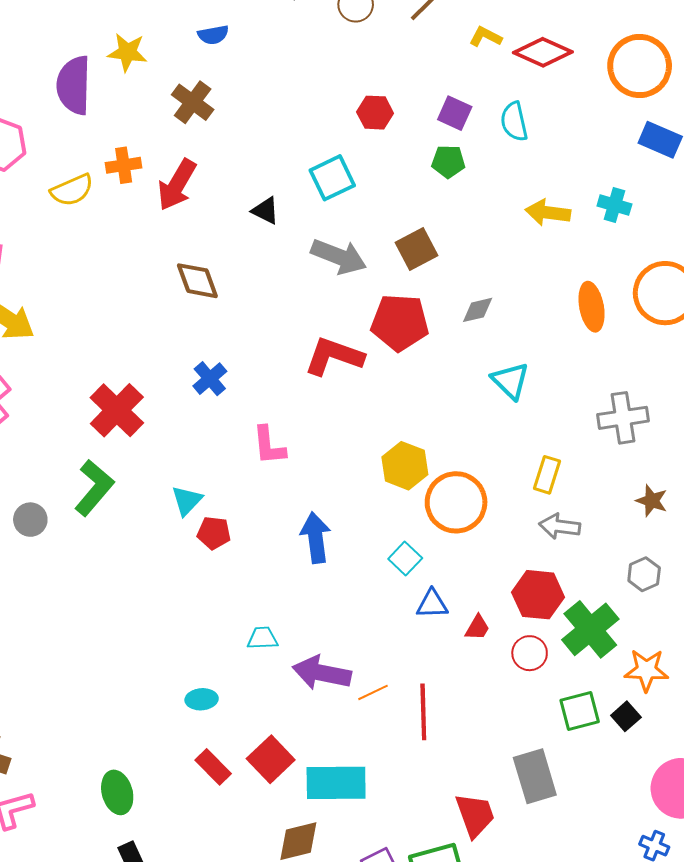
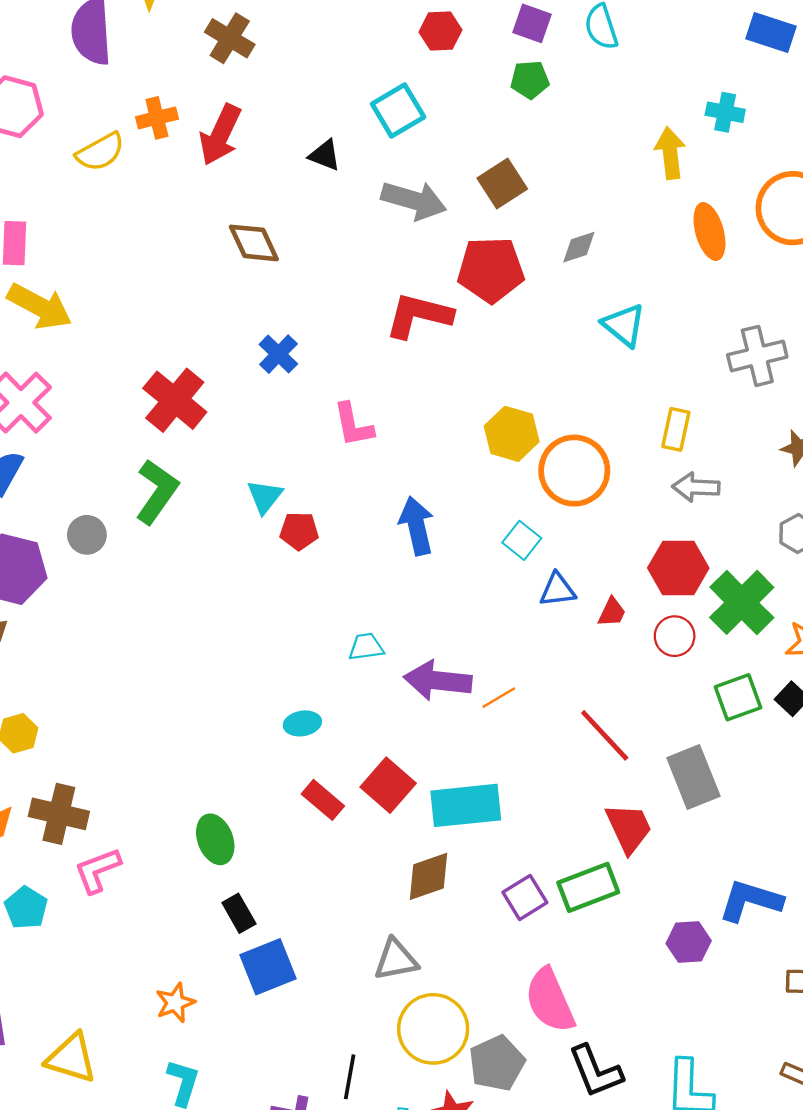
yellow arrow: (548, 213) -> (670, 153), moved, turned 81
red line: (423, 712) -> (605, 735), moved, turned -36

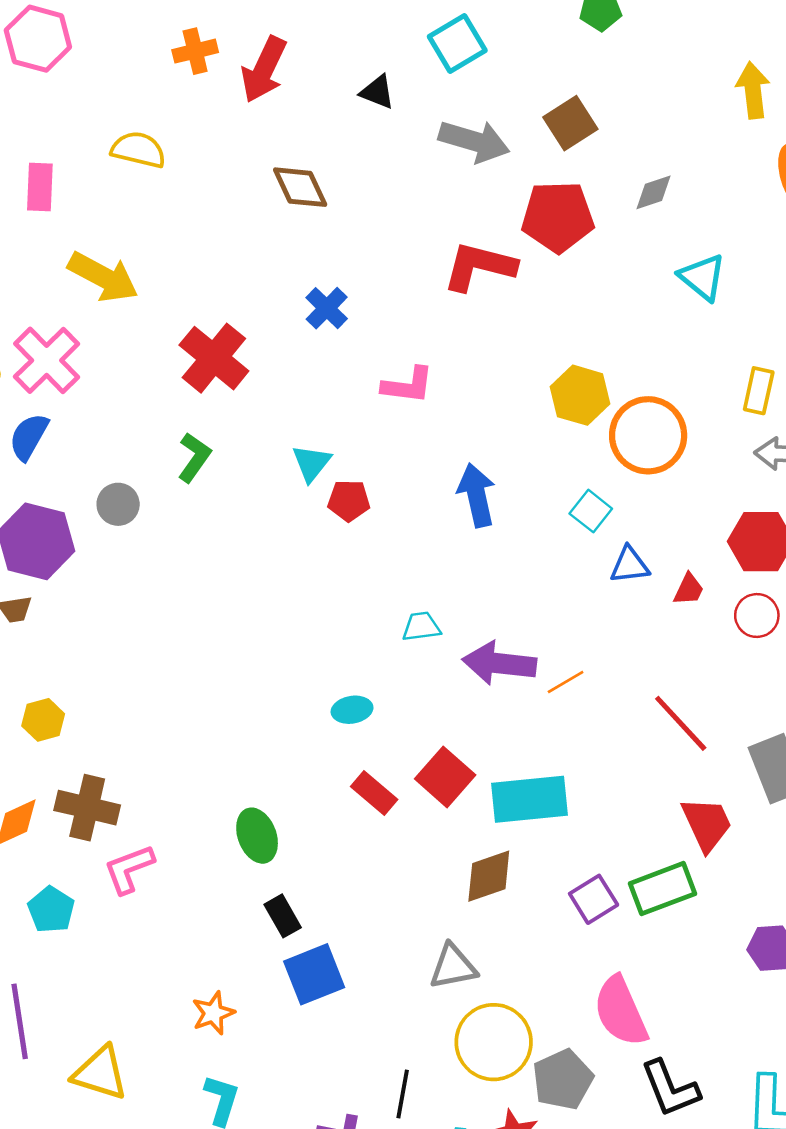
yellow semicircle: (100, 152) -> (138, 150), moved, turned -138
yellow arrow: (40, 306) -> (103, 277), moved
pink L-shape: (353, 425) -> (408, 385), turned -72
green L-shape: (157, 492) -> (194, 457), size x0.7

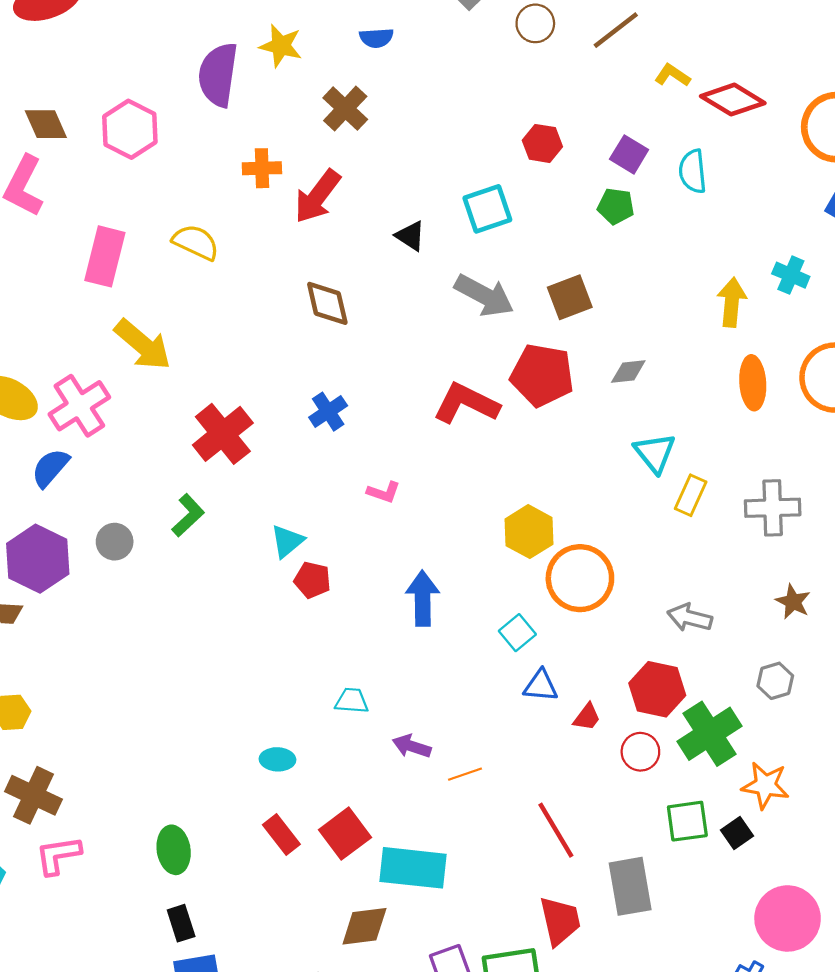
pink rectangle: (40, 187) -> (105, 256), size x1.4
pink L-shape: (408, 385) -> (384, 492), size x0.7
yellow rectangle: (759, 391) -> (691, 495), moved
purple arrow: (499, 663) -> (412, 746), size x0.6

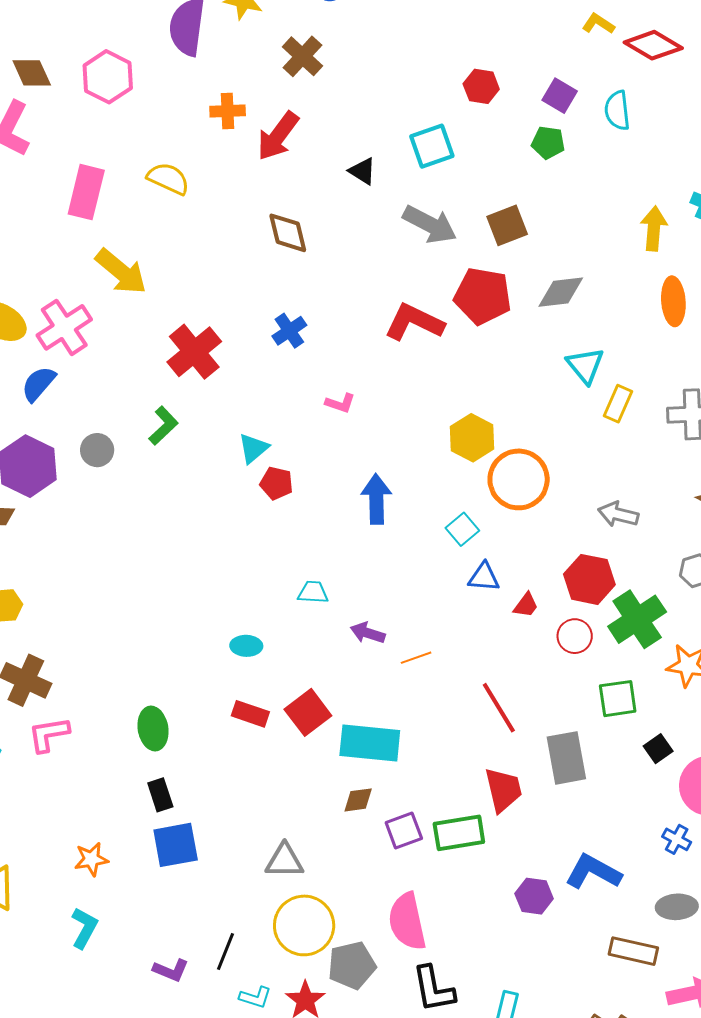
gray diamond: (628, 372) -> (561, 292), size x1.4
black square: (737, 833) -> (658, 749), moved
red rectangle: (281, 834) -> (250, 714), turned -33
brown diamond: (364, 926) -> (358, 800), moved, size x0.7

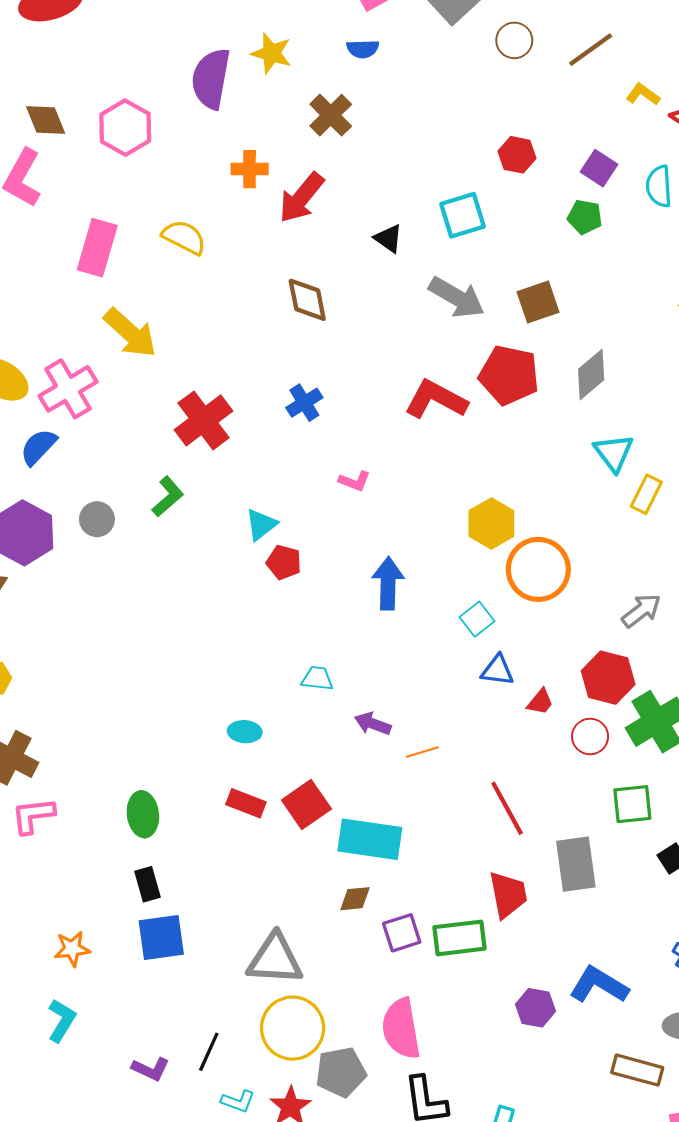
gray diamond: (561, 292) -> (591, 375), turned -36
gray arrow: (618, 514) -> (641, 611), turned 126
gray triangle: (284, 861) -> (275, 959), size x1.4

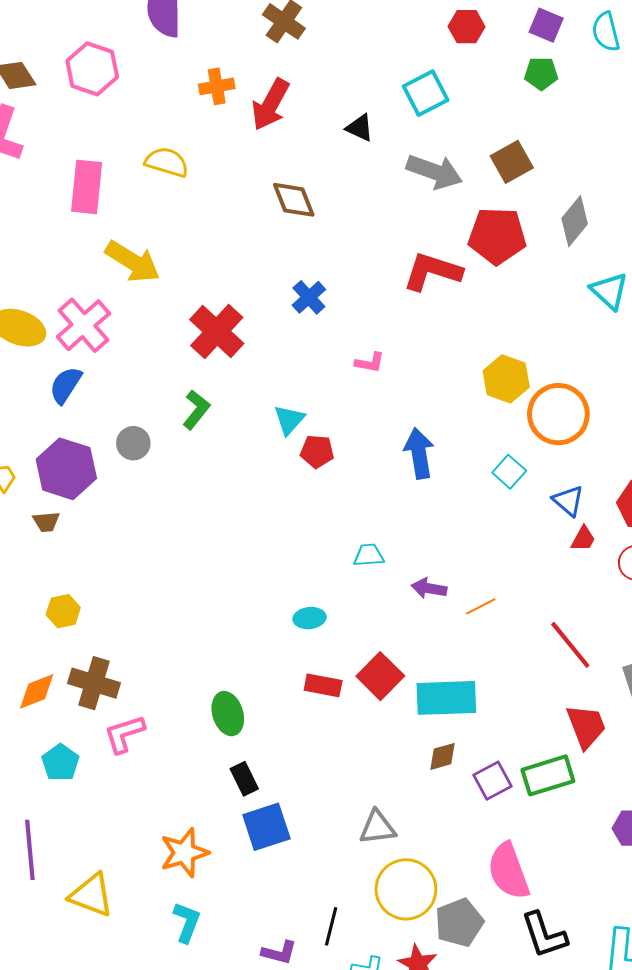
blue triangle: (497, 670) -> (568, 501), moved, turned 44
orange star: (72, 949) -> (184, 853), size x1.4
gray triangle: (275, 959) -> (377, 827), size x0.7

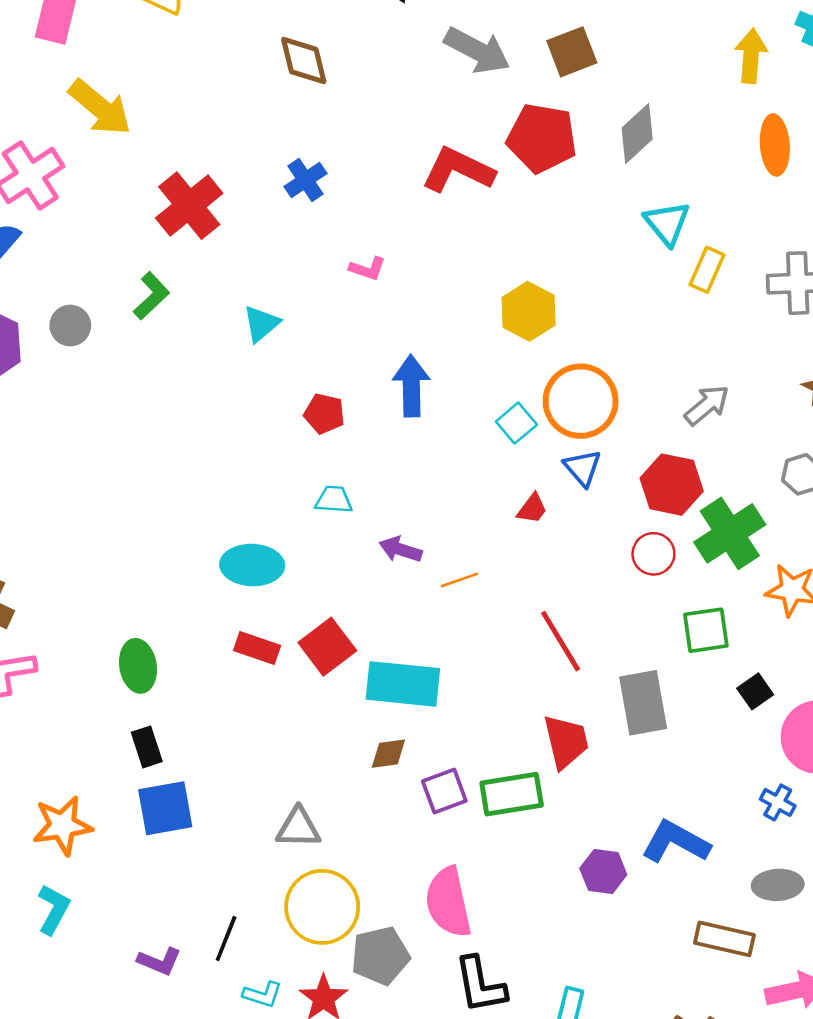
orange circle: (558, 414) -> (581, 401), moved
red pentagon: (317, 451) -> (324, 414), moved
red trapezoid: (583, 539) -> (532, 509), moved
cyan ellipse: (310, 618) -> (252, 565), size x1.6

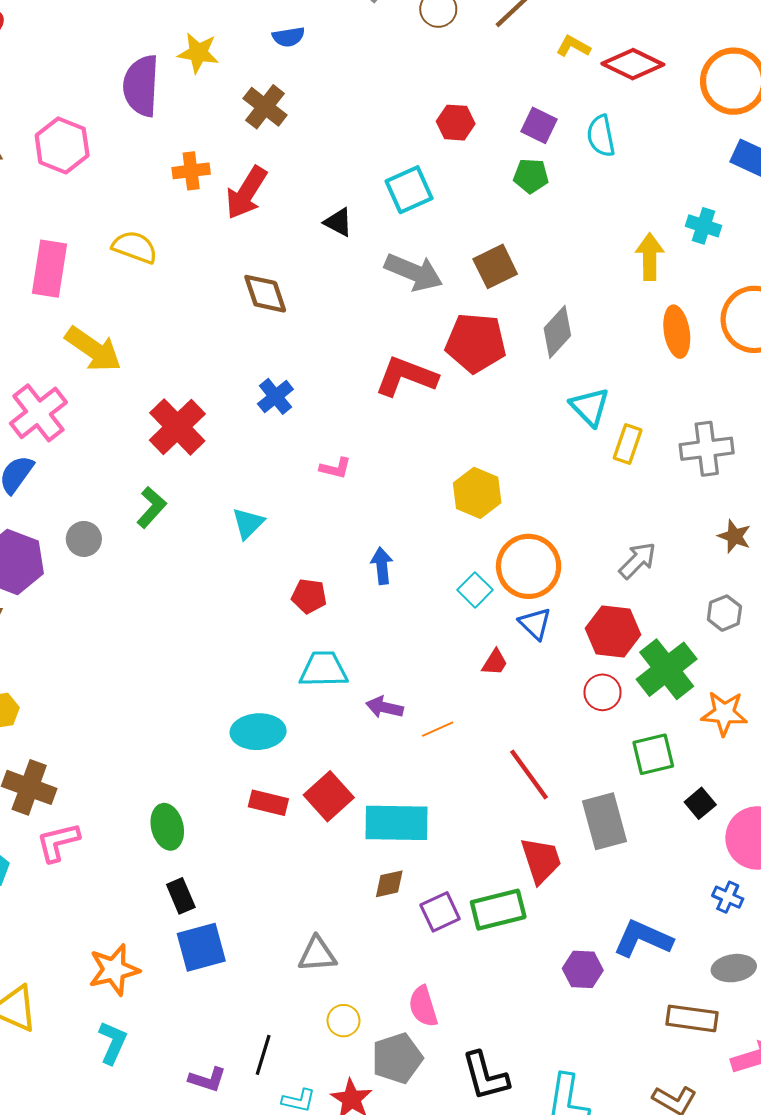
blue arrow: (411, 386) -> (382, 566), size x0.7
cyan trapezoid: (334, 500) -> (323, 669), size x1.5
pink semicircle: (448, 902) -> (423, 1006), moved, size x0.7
yellow circle: (322, 907) -> (343, 1021), size x0.5

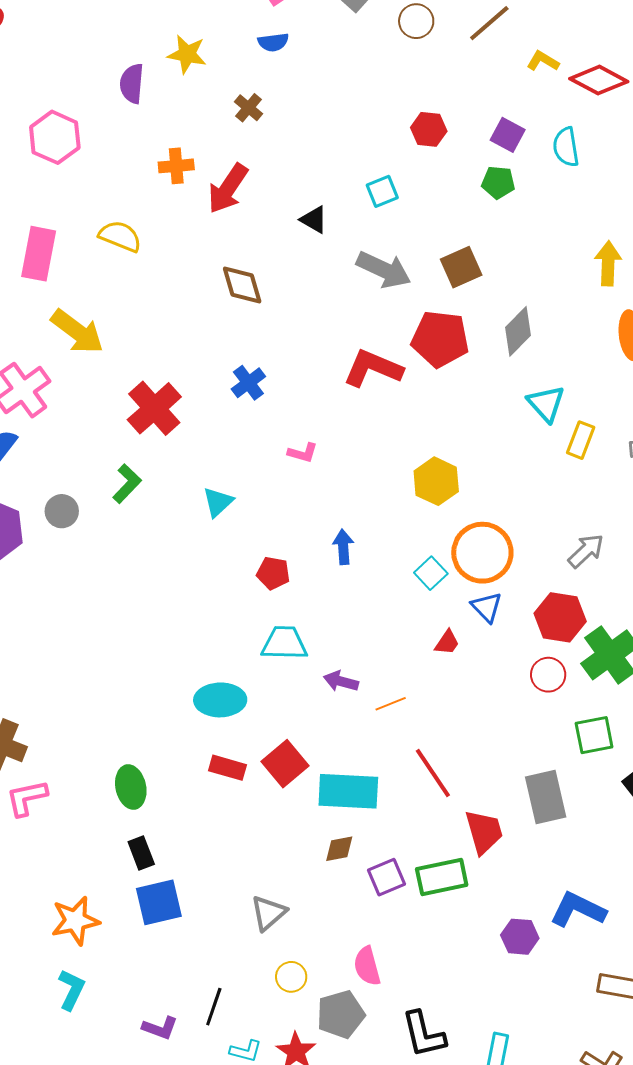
purple semicircle: (141, 86) -> (132, 84), size x0.7
brown cross: (265, 107) -> (249, 108), size x0.7
cyan square: (409, 190) -> (382, 191), size x0.7
red line: (529, 774) -> (433, 773), moved
gray triangle: (317, 954) -> (269, 913), turned -39

